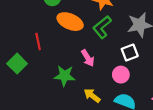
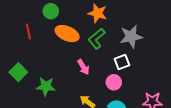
red line: (38, 41) -> (28, 32), moved
green star: (65, 76) -> (46, 86), moved

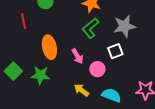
orange ellipse: (67, 34) -> (49, 47), moved, turned 55
green square: (18, 72) -> (13, 71), moved
pink circle: (114, 82) -> (97, 69), moved

